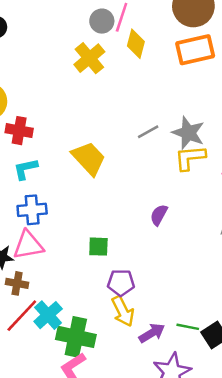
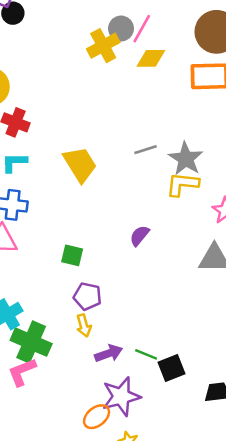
yellow diamond: (136, 44) -> (151, 58), turned 64
yellow cross: (89, 58) -> (103, 46), moved
yellow arrow: (123, 311) -> (84, 326), size x0.7

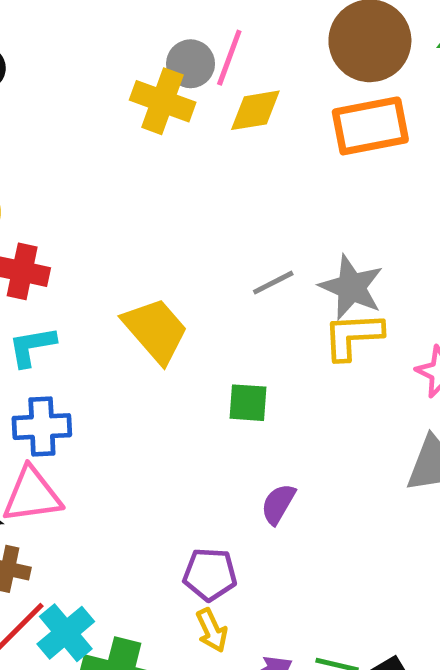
yellow cross: (103, 46) -> (163, 101), turned -32
purple semicircle: (139, 236) -> (278, 504), moved
green square: (72, 255) -> (248, 403), moved

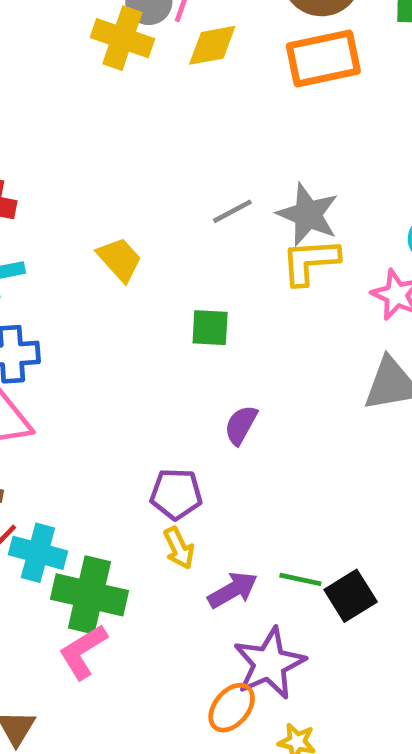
yellow trapezoid: (156, 330) -> (120, 259), size x0.7
cyan cross: (66, 633) -> (38, 553), turned -34

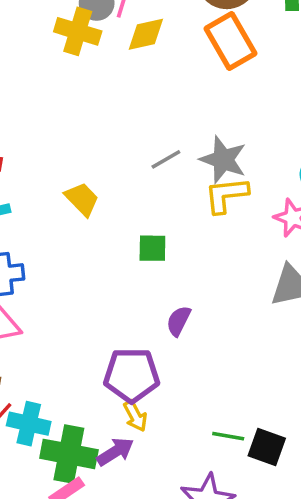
orange rectangle: (323, 59) -> (230, 41), turned 74
purple pentagon: (176, 494) -> (132, 375), size x1.4
purple arrow: (233, 590) -> (115, 452), moved
black square: (351, 596) -> (267, 447), turned -36

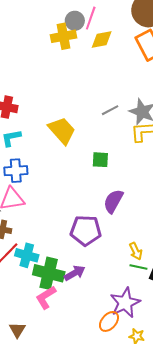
yellow cross: (78, 31) -> (64, 36), turned -30
yellow trapezoid: (82, 199) -> (62, 130), size x1.4
purple semicircle: (179, 321) -> (113, 201), size x1.4
yellow arrow: (135, 416) -> (136, 251), moved

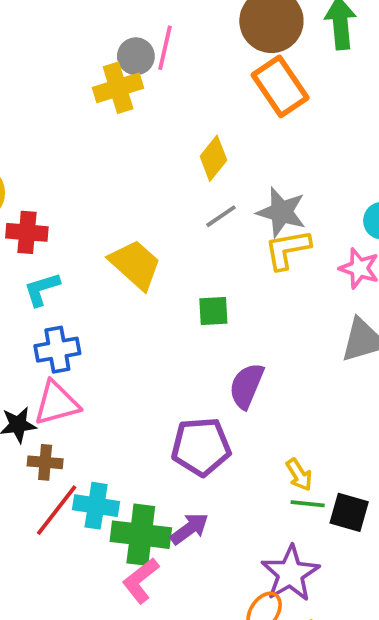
yellow diamond: (102, 40) -> (213, 158), moved, turned -35

